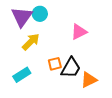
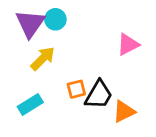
pink triangle: (79, 32) -> (128, 44), moved

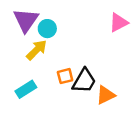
cyan circle: (55, 19) -> (47, 29), moved
pink triangle: (128, 44) -> (119, 23), moved

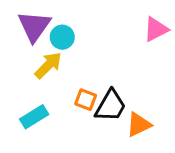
orange square: (65, 76) -> (86, 100), turned 35

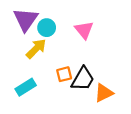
pink triangle: (156, 29) -> (84, 30), moved, turned -42
orange square: (86, 100) -> (64, 74), turned -35

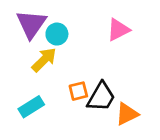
pink triangle: (84, 30) -> (118, 30), moved, turned 42

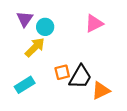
purple triangle: (31, 24) -> (25, 19), size x0.7

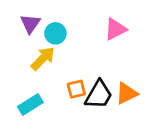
orange triangle: (101, 90) -> (127, 93), moved

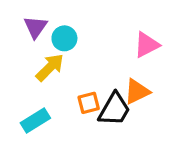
pink triangle: (115, 29) -> (147, 45), moved
orange triangle: (127, 93) -> (137, 92), moved

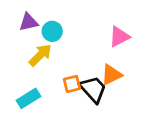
purple triangle: (35, 27) -> (29, 22), turned 42
black trapezoid: (114, 109) -> (93, 89), turned -72

